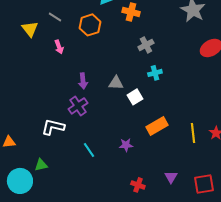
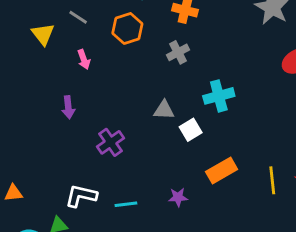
gray cross: (146, 45) -> (178, 52), moved
cyan cross: (155, 73) -> (219, 96), size x1.5
purple arrow: (83, 81) -> (68, 107), moved
white L-shape: (53, 127) -> (81, 196), moved
cyan line: (89, 150) -> (126, 204), turned -63

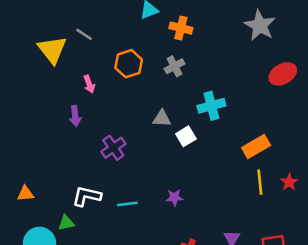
orange hexagon: (127, 28) -> (129, 64), moved
yellow triangle: (43, 34) -> (52, 50), size x1.4
pink arrow: (84, 59) -> (89, 84), moved
orange rectangle: (222, 171) -> (256, 146), moved

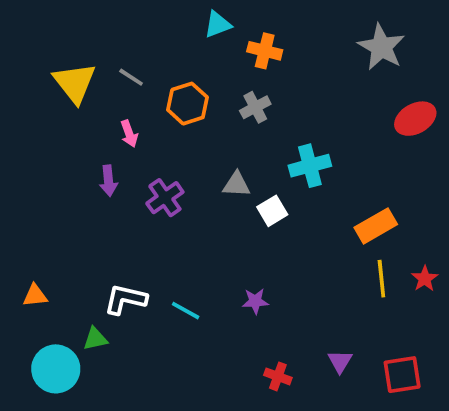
gray line: (84, 34) -> (131, 77), moved
purple cross: (113, 148) -> (165, 198), moved
cyan line: (127, 204) -> (186, 311), turned 36

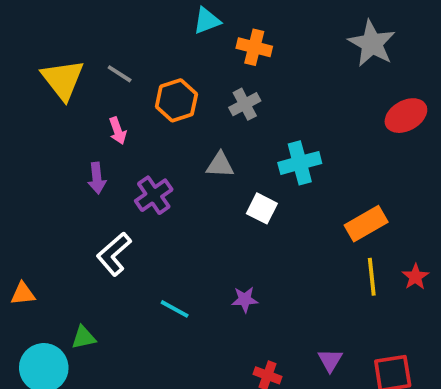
gray triangle: (236, 184) -> (220, 165), moved
white square: (272, 211) -> (262, 208), turned -32
white L-shape: (125, 299) -> (114, 254), moved, turned -54

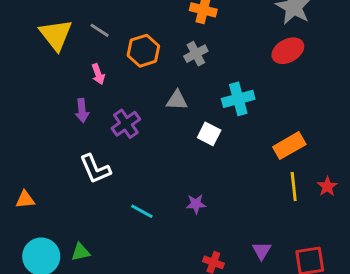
red ellipse: (406, 116) -> (288, 51), moved
white L-shape: (114, 254) -> (95, 169), turned -72
green triangle: (84, 337) -> (81, 252), moved

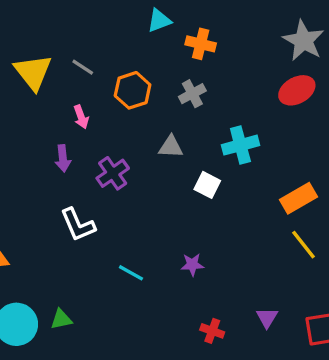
yellow line: (294, 186) -> (303, 245), turned -32

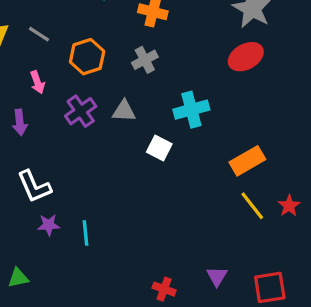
purple cross: (113, 173) -> (81, 111), moved
purple star: (192, 265) -> (49, 225), moved
cyan line: (131, 273) -> (85, 233), turned 55

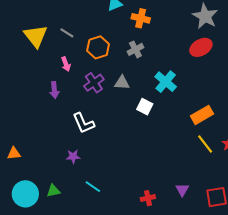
cyan cross: (191, 110) -> (166, 82), turned -35
white L-shape: (34, 186) -> (84, 123), moved
cyan line: (85, 233) -> (93, 187), moved, turned -49
red cross: (164, 289) -> (148, 198), turned -32

